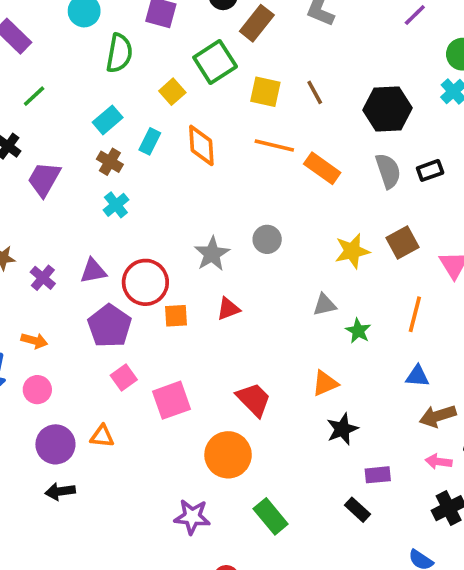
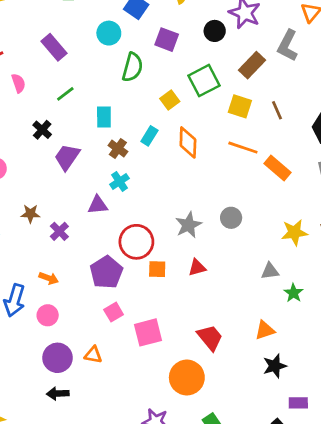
brown rectangle: (257, 23) -> (252, 65), moved
cyan rectangle: (108, 120) -> (104, 117), moved, turned -55
purple triangle: (93, 271) -> (98, 205), moved

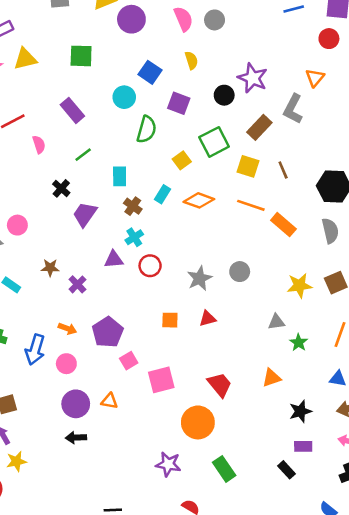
orange diamond: (188, 142) -> (199, 200), turned -72
red circle: (136, 242) -> (150, 266), moved, size x0.7
purple pentagon: (106, 272) -> (108, 332), moved
black star: (275, 366) -> (300, 411), moved

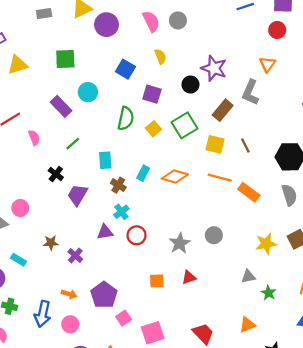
cyan circle: (124, 97) -> (88, 92), moved
yellow square: (182, 160) -> (153, 129), moved

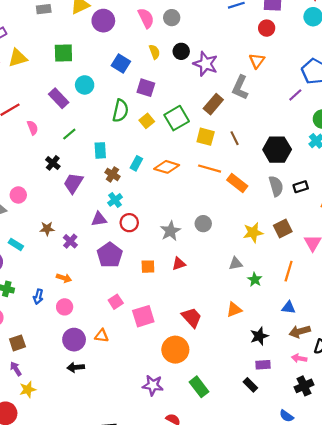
black circle: (190, 85) -> (181, 51), moved
purple pentagon: (104, 295) -> (110, 255), moved
blue arrow: (43, 314) -> (38, 297), size x0.6

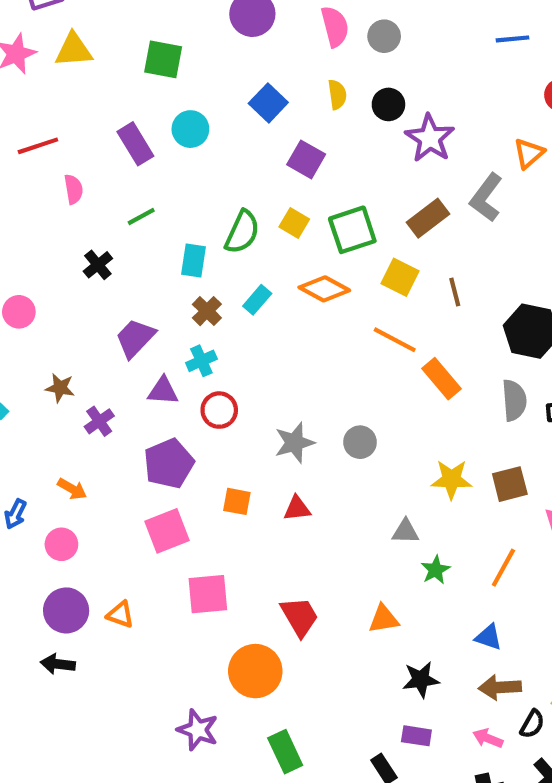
green semicircle: (120, 111) -> (242, 232), moved
yellow square: (147, 121) -> (294, 223), turned -32
orange diamond: (167, 167) -> (324, 289), moved
purple trapezoid: (73, 183) -> (135, 338), moved
pink square: (116, 302) -> (167, 531), moved, size x1.5

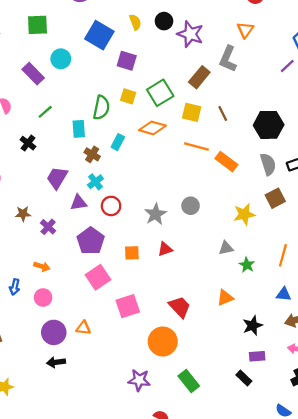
blue square: (268, 103) -> (99, 35), size x1.4
brown square: (510, 484) -> (275, 198), moved

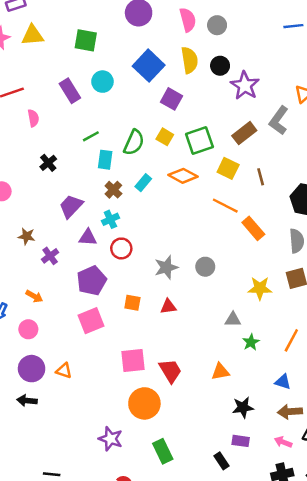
yellow semicircle: (135, 22) -> (190, 60), size x1.5
green line: (45, 112) -> (91, 136), moved
pink square: (128, 306) -> (133, 360), moved

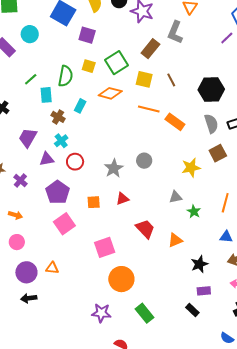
red trapezoid: (170, 371) -> (145, 229), moved

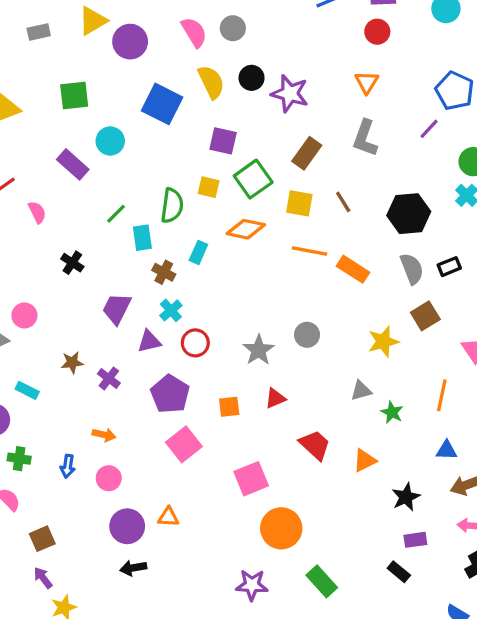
gray L-shape: (175, 32) -> (365, 138), moved
purple square: (87, 35) -> (223, 141), moved

